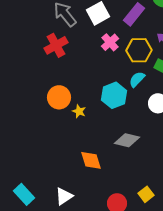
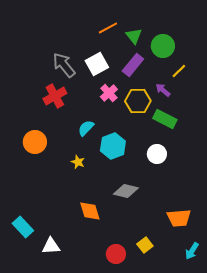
cyan semicircle: (137, 79) -> (86, 128), moved
orange circle: (59, 97) -> (35, 142), moved
cyan rectangle: (24, 194) -> (23, 227), moved
white triangle: (64, 196) -> (51, 246), moved, turned 30

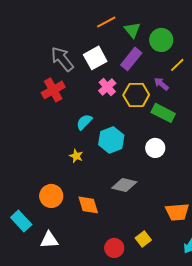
orange circle: (35, 142) -> (51, 196), moved

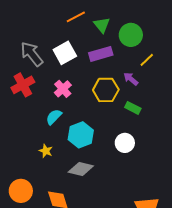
purple rectangle: (131, 59) -> (101, 54), turned 35
pink cross: (107, 87) -> (63, 89), moved
green rectangle: (163, 113) -> (133, 108), size x0.7
gray diamond: (124, 185) -> (81, 169), moved

